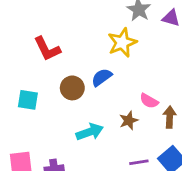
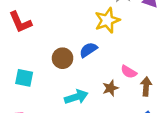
red L-shape: (47, 49) -> (20, 22), moved
cyan square: (28, 100) -> (24, 78), moved

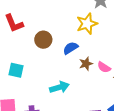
brown circle: (63, 58) -> (43, 40), moved
brown star: (110, 88) -> (86, 64), moved

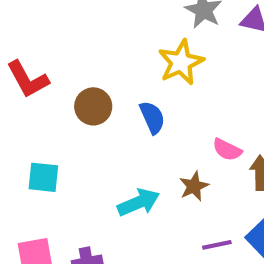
blue semicircle: (71, 48) -> (152, 117), turned 105
brown star: (86, 64) -> (194, 186), moved

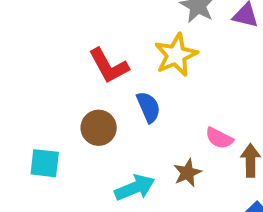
red L-shape: (28, 79) -> (109, 66), moved
brown circle: (93, 106) -> (99, 128), moved

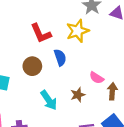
cyan arrow: (135, 188) -> (49, 100), turned 72

